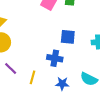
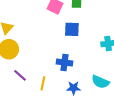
blue square: (68, 37) -> (72, 29), moved

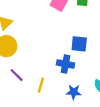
blue square: (72, 29) -> (79, 44), moved

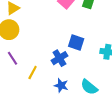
blue cross: (66, 64) -> (59, 58), turned 35

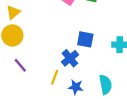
yellow line: (33, 72) -> (55, 77), moved
cyan semicircle: (89, 87) -> (106, 85), turned -132

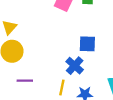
purple line: (20, 65) -> (25, 81), turned -40

